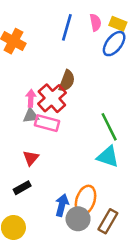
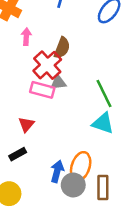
pink arrow: (31, 98) -> (26, 37), moved
gray triangle: (31, 116) -> (58, 82), moved
brown rectangle: (108, 221) -> (103, 187), turned -30

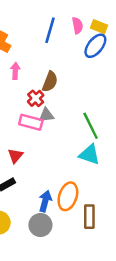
red cross: (47, 65) -> (36, 98), size x0.6
gray circle: (73, 185) -> (40, 225), moved

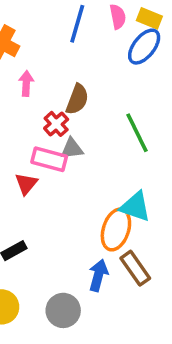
green line: (91, 126) -> (137, 133), moved
red triangle: (15, 156) -> (26, 184), moved
orange ellipse: (68, 196) -> (116, 230), moved
blue arrow: (45, 201) -> (98, 275), moved
brown rectangle: (89, 217) -> (135, 268), moved, turned -35

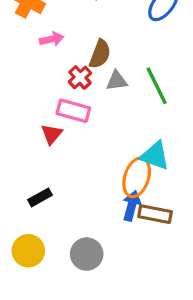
pink arrow: (26, 83) -> (52, 39), turned 75
gray triangle: (72, 149) -> (117, 81), moved
brown rectangle: (135, 268) -> (155, 214), turned -44
blue arrow: (98, 275) -> (132, 206), moved

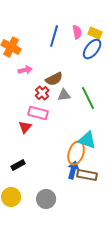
brown semicircle: (100, 54) -> (54, 79), turned 42

